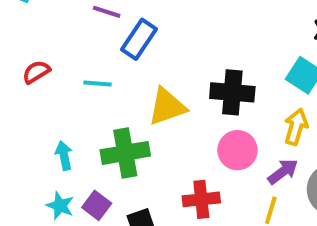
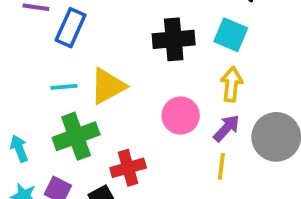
cyan line: (97, 84) -> (64, 87), moved
black cross: (232, 92) -> (174, 39), moved
red cross: (201, 199) -> (128, 168), moved

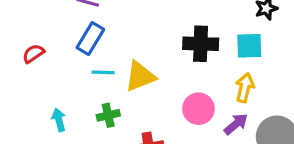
blue rectangle: (71, 28) -> (90, 39), moved
cyan square: (231, 35) -> (249, 46), turned -32
green cross: (76, 136) -> (108, 115), size x0.6

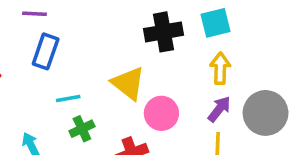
cyan line: (103, 72) -> (68, 98), moved
yellow triangle: (140, 76) -> (128, 83), moved, turned -48
pink circle: (198, 109) -> (161, 113), moved

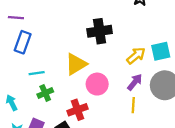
cyan square: (215, 23) -> (161, 51), moved
yellow arrow: (220, 68) -> (136, 56), turned 48
yellow triangle: (128, 83) -> (76, 64), turned 50

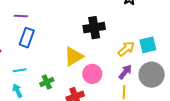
cyan line: (37, 73) -> (20, 70), moved

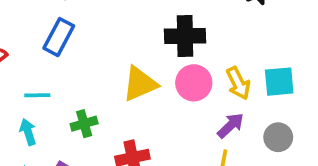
yellow arrow: (126, 49) -> (238, 83), turned 96
pink circle: (92, 74) -> (194, 83), moved
gray circle: (152, 75) -> (278, 137), size x0.6

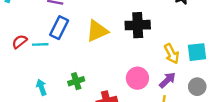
pink circle: (194, 83) -> (137, 78), moved
yellow triangle: (140, 84) -> (97, 31), moved
cyan line: (37, 95) -> (40, 44), moved

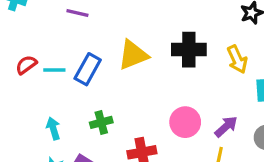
blue rectangle: (59, 28) -> (88, 69), moved
yellow arrow: (172, 54) -> (237, 59), moved

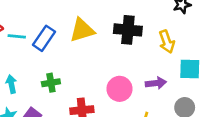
purple arrow: (226, 127) -> (156, 83), moved, turned 30

